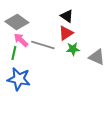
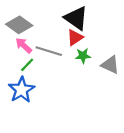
black triangle: (67, 16) -> (76, 18), size x1.6
green line: (14, 53) -> (27, 65), moved, turned 32
blue star: (19, 79) -> (21, 90), turned 30

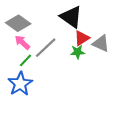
red triangle: (75, 37) -> (82, 38), moved
gray line: (49, 51) -> (46, 48), turned -60
gray triangle: (110, 65) -> (101, 43), moved

